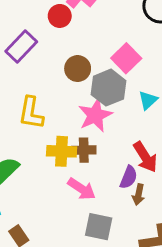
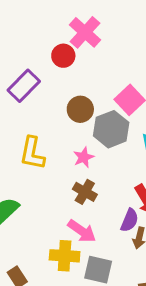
pink star: (95, 115) -> (84, 157), moved, size x0.6
brown cross: (84, 150) -> (85, 192), turned 30
yellow cross: (62, 151) -> (65, 256), moved

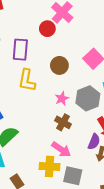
purple rectangle: (24, 86) -> (20, 50), turned -40
gray hexagon: (111, 129) -> (88, 98), moved
yellow L-shape: (32, 153) -> (27, 80), moved

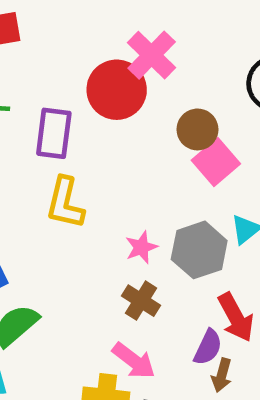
red circle: (47, 29) -> (117, 90), size x1.6
brown circle: (59, 65) -> (197, 129), moved

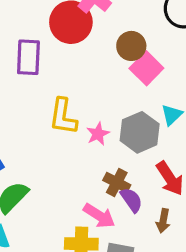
yellow L-shape: (65, 203) -> (63, 116), moved
brown cross: (141, 301) -> (117, 183), moved
purple semicircle: (208, 347) -> (131, 200), moved, turned -56

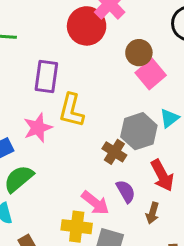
purple rectangle: (28, 57) -> (46, 77), moved
pink star: (98, 134) -> (38, 128), moved, size x1.4
brown cross: (117, 183) -> (114, 152), moved

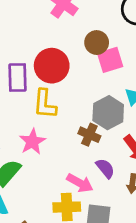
red circle: (87, 26) -> (52, 66), moved
pink square: (151, 74) -> (110, 60), turned 32
pink star: (38, 128) -> (32, 142), moved

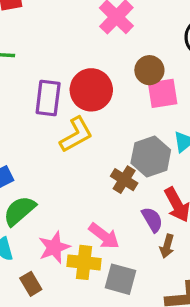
yellow L-shape: (45, 104) -> (76, 135), turned -132
pink star: (32, 142) -> (54, 247), moved
purple semicircle: (105, 168) -> (152, 220), moved

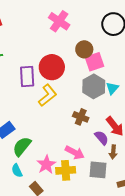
gray hexagon: (151, 156) -> (94, 86), moved
gray square: (120, 279) -> (98, 170), moved

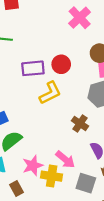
red circle: (52, 67) -> (61, 64), size x0.7
purple rectangle: (27, 77) -> (33, 68), turned 75

